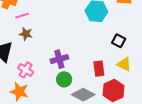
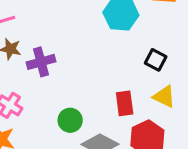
purple cross: (59, 59) -> (41, 62), moved

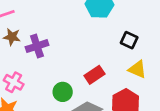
red rectangle: (125, 103) -> (94, 75), moved, turned 66

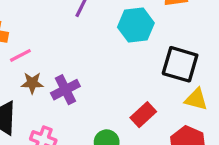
black square: (129, 40) -> (180, 64), size x1.6

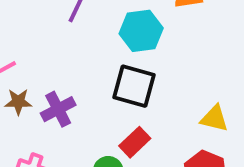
black square: (180, 64) -> (134, 86), moved
red rectangle: (143, 115) -> (135, 142), moved

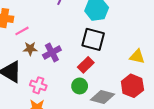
red rectangle: (135, 142) -> (86, 65), moved

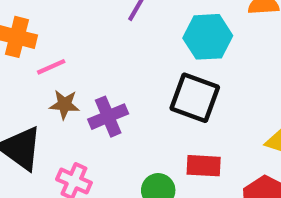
red rectangle: (86, 65) -> (204, 166), moved, turned 42

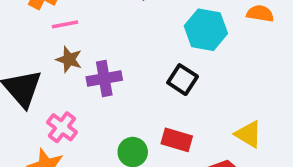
black square: (195, 98) -> (183, 80), size x0.7

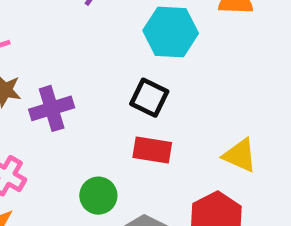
red rectangle: (177, 140) -> (152, 150), moved

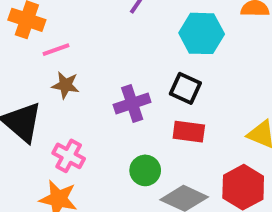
purple cross: (52, 108) -> (132, 103), moved

